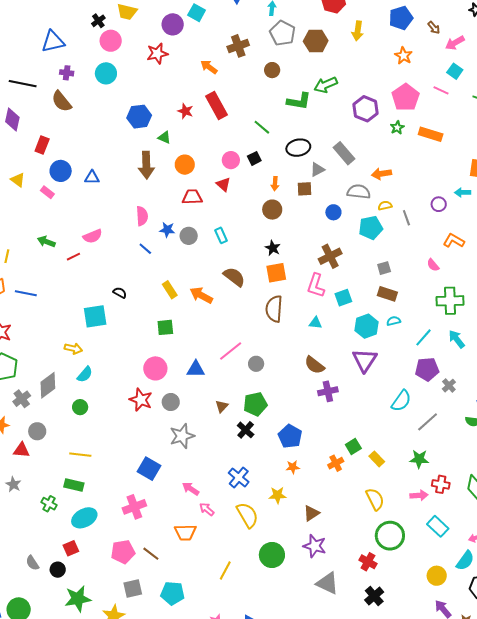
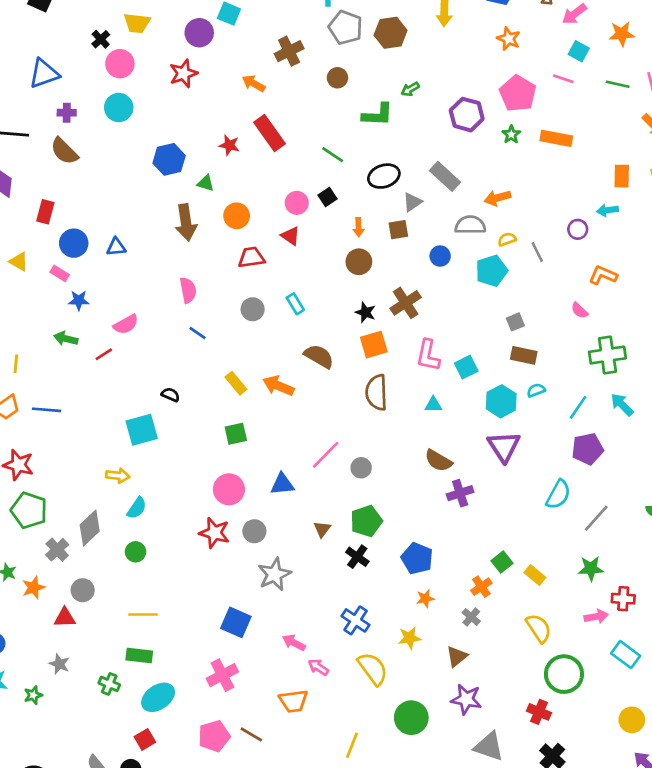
green arrow: (326, 85) -> (410, 89), size x0.6
blue star: (167, 230) -> (79, 300), moved
brown cross: (330, 256) -> (406, 303), moved
gray cross: (449, 386) -> (471, 617), moved

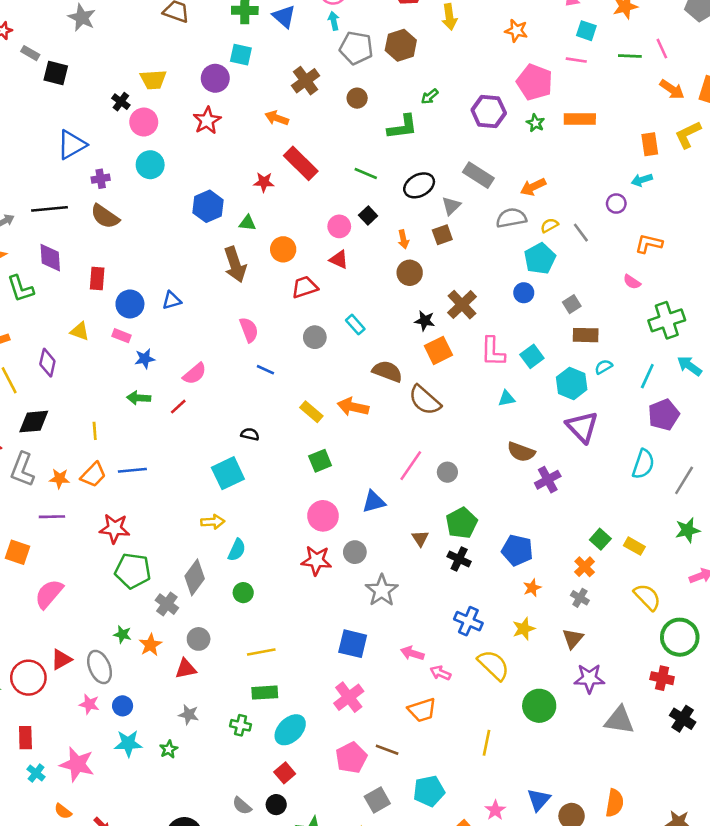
blue circle: (440, 256) -> (524, 293), moved
brown semicircle: (377, 392) -> (425, 400), moved, turned -36

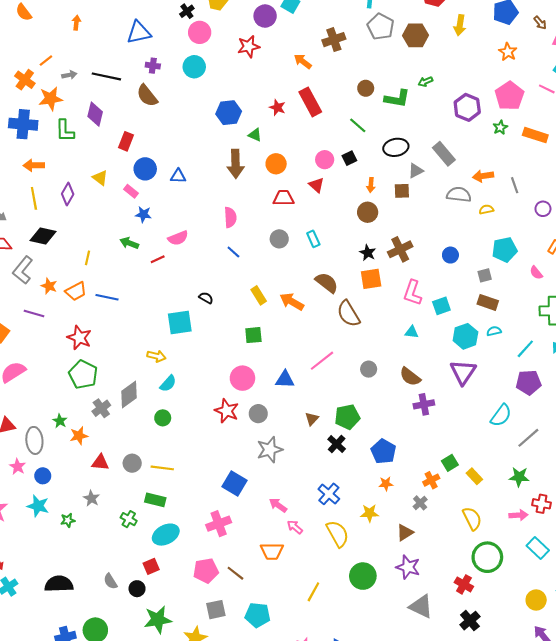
brown circle: (357, 98) -> (366, 88), moved
gray line: (581, 233) -> (515, 185), moved
cyan pentagon: (540, 259) -> (505, 250), moved
gray circle: (447, 472) -> (369, 369), moved
gray circle: (199, 639) -> (132, 463), moved

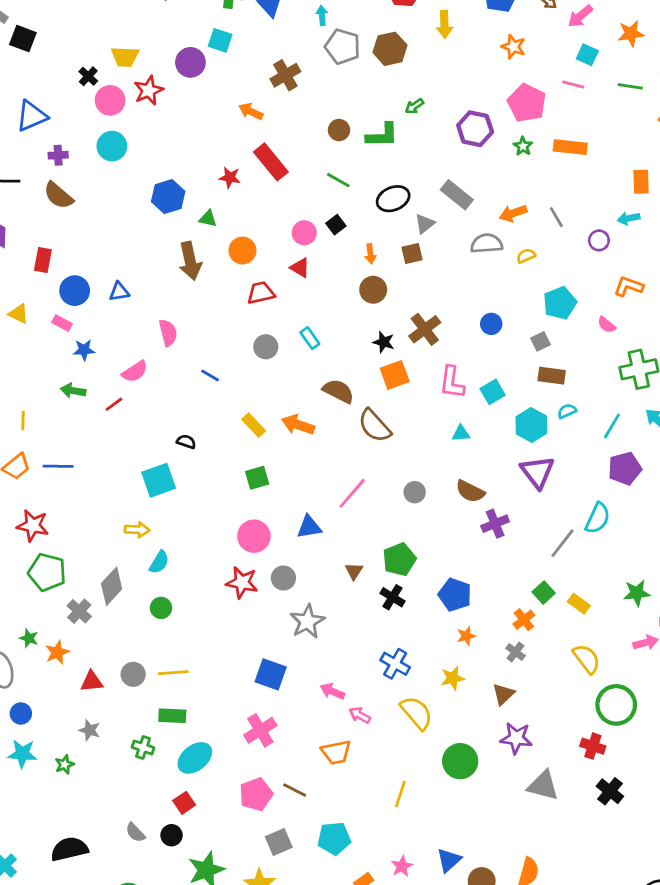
red star: (249, 46) -> (149, 90), moved
pink semicircle: (230, 217) -> (168, 333), moved
gray line: (528, 438) -> (562, 543), moved

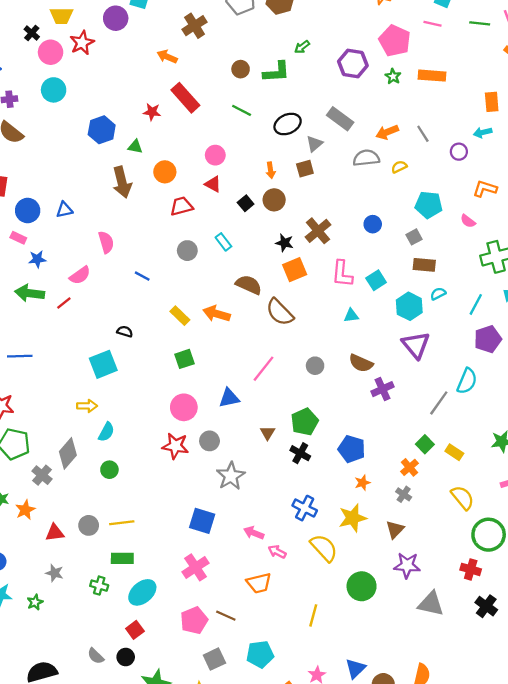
black square: (336, 225) -> (246, 203), moved
cyan pentagon: (560, 303) -> (429, 205), turned 30
green arrow: (73, 391) -> (30, 293), size x1.4
yellow star: (453, 678) -> (353, 518), size x1.4

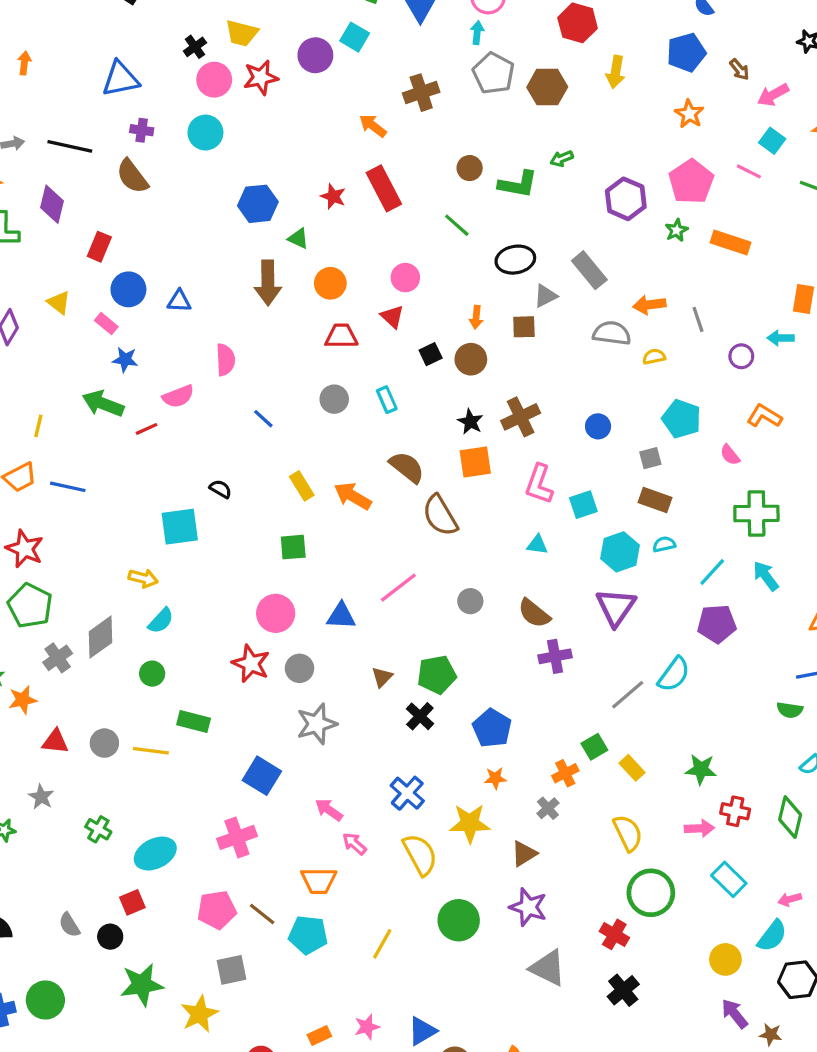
green rectangle: (122, 558) -> (194, 722), moved
cyan pentagon: (260, 654) -> (308, 935), moved

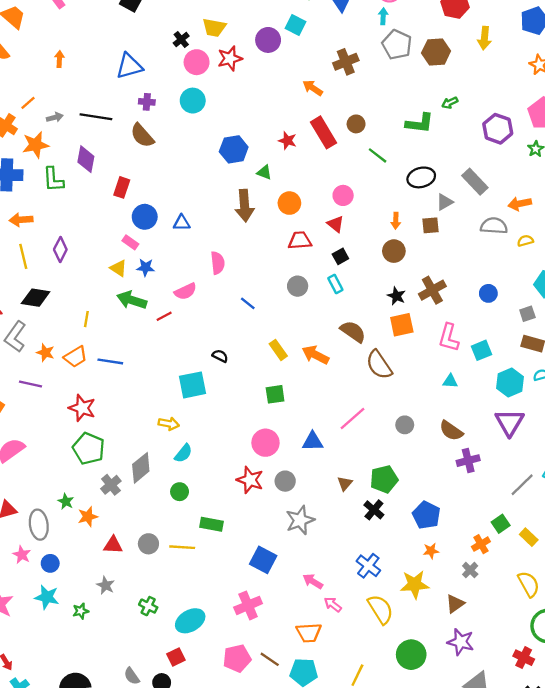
brown circle: (470, 168) -> (356, 124), moved
yellow triangle: (59, 303) -> (118, 268), moved
black square: (431, 354) -> (340, 256), moved

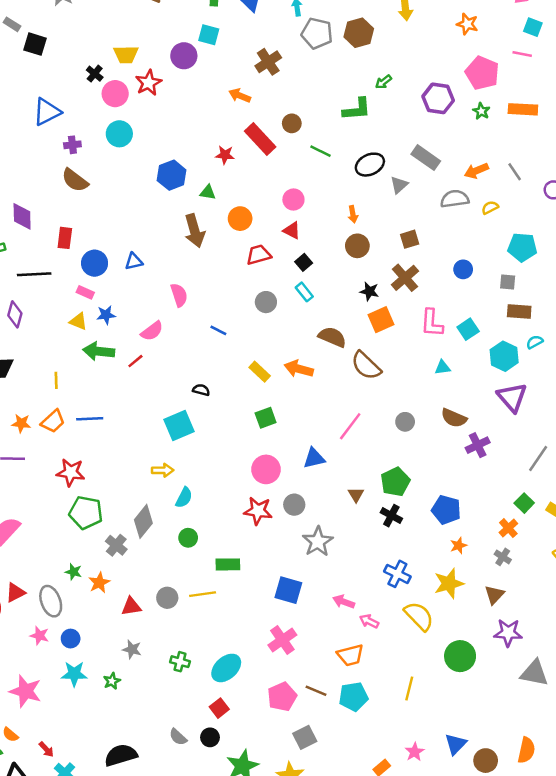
black line: (96, 117) -> (34, 274), moved
brown square: (431, 225) -> (410, 239), moved
gray square: (527, 314) -> (508, 282), turned 35

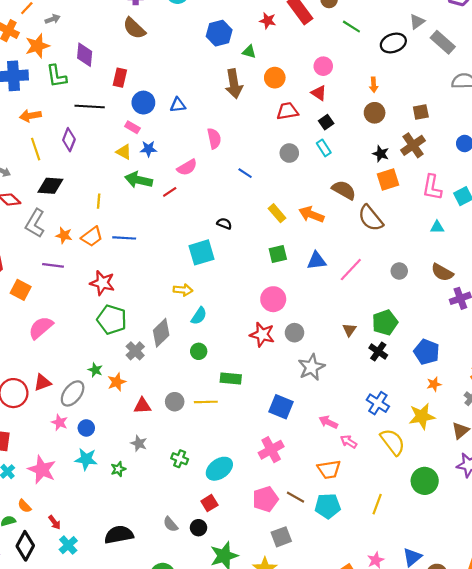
gray triangle: (399, 185) -> (417, 22), moved
blue triangle: (314, 458) -> (317, 261), moved
gray ellipse: (51, 601) -> (73, 393), turned 52

